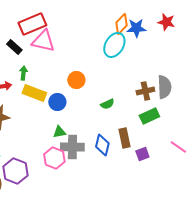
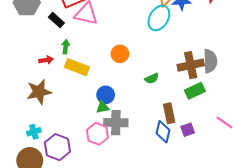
brown cross: (145, 91) -> (191, 65), size x1.4
blue circle: (57, 102) -> (106, 95), moved
blue diamond: (102, 145) -> (163, 132), moved

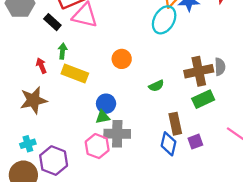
red arrow: (46, 60) -> (41, 66), turned -104
gray semicircle: (210, 61) -> (220, 67), size x0.7

